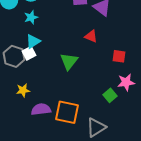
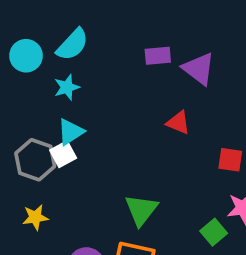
green triangle: (69, 61) -> (141, 210), moved
yellow star: (23, 90) -> (35, 217), moved

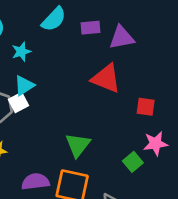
cyan semicircle: (72, 45) -> (54, 19), moved
purple triangle: (199, 69) -> (122, 38), turned -48
red triangle: (178, 123) -> (106, 79), size x1.6

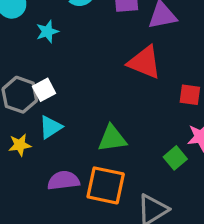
cyan triangle: (24, 86) -> (51, 127), moved
green triangle: (78, 145) -> (112, 138), turned 44

